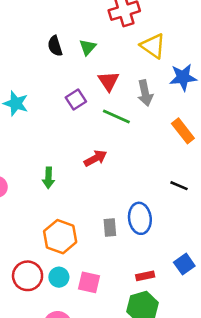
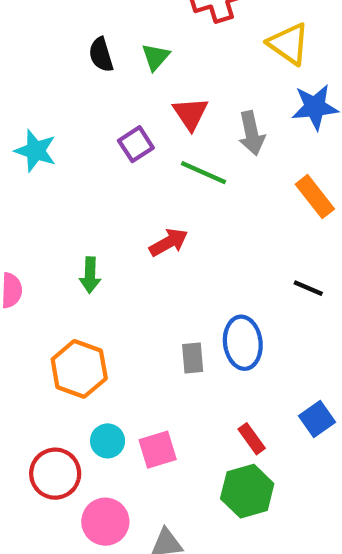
yellow triangle: (153, 46) -> (289, 44), moved
orange hexagon: (60, 237) -> (79, 369), moved
red circle: (28, 276) -> (55, 474), moved
red rectangle: (145, 276) -> (252, 439), turned 66
pink square: (89, 282) -> (158, 450), turned -30

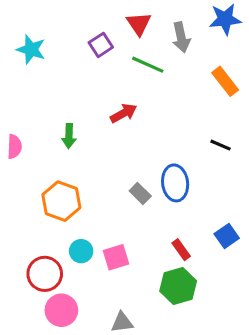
gray rectangle: (193, 358) -> (140, 194), turned -40
pink circle: (105, 522) -> (61, 310), moved

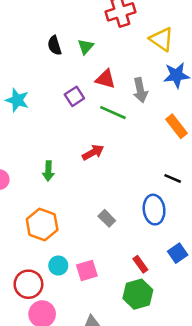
red triangle: (139, 24) -> (106, 79), turned -40
blue ellipse: (175, 183) -> (154, 210), moved

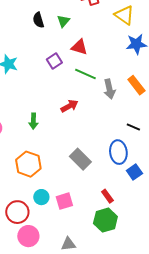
gray arrow: (140, 90) -> (109, 89), moved
gray rectangle: (107, 218) -> (80, 159), size x1.5
blue square: (178, 253) -> (134, 172), moved

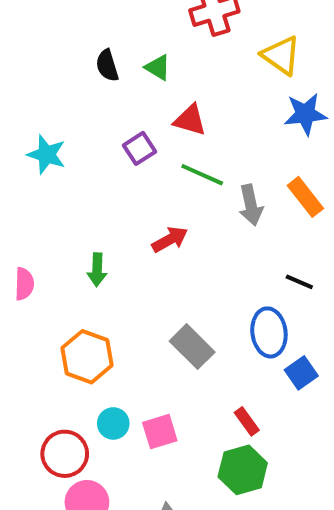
green triangle: (63, 21) -> (158, 68), turned -40

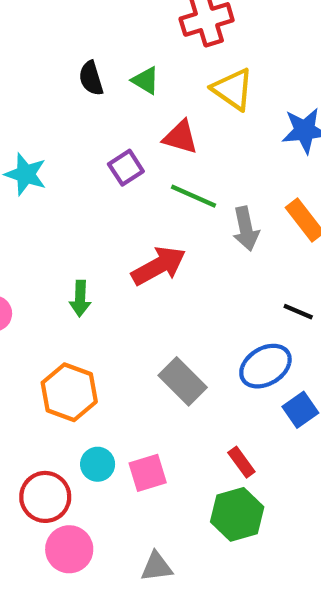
yellow triangle: (281, 55) -> (233, 89), moved
red arrow: (170, 239) -> (159, 266), size x1.4
blue ellipse: (269, 332) -> (265, 366), turned 66

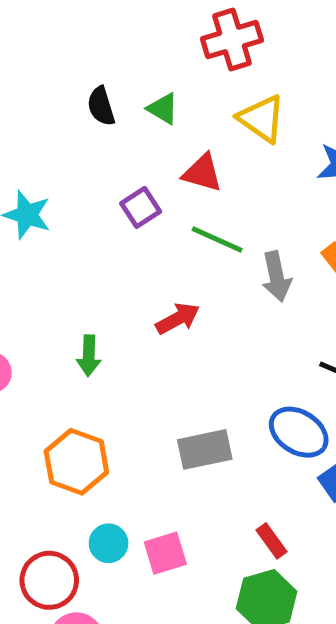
red arrow: (159, 266) -> (178, 319), size x0.7
blue ellipse: (265, 366) -> (299, 432), turned 63
gray rectangle: (183, 381) -> (205, 449), turned -57

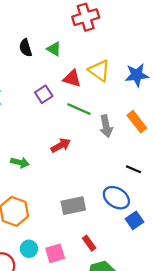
yellow triangle: (262, 119) -> (99, 70), moved
green arrow: (89, 356) -> (20, 162), turned -78
red rectangle: (271, 541) -> (89, 243), moved

